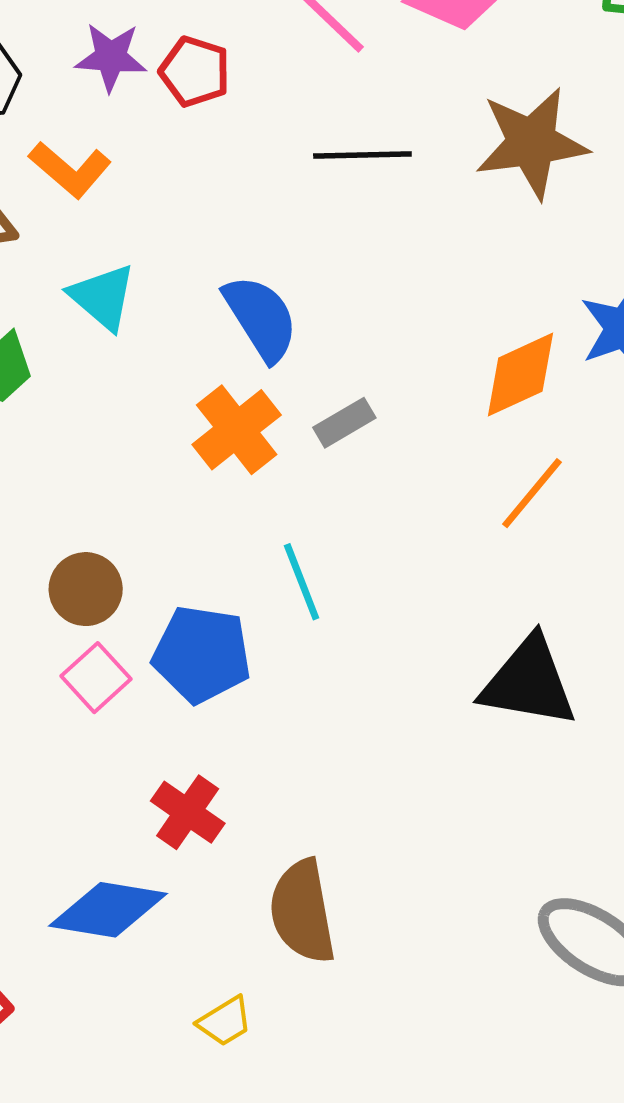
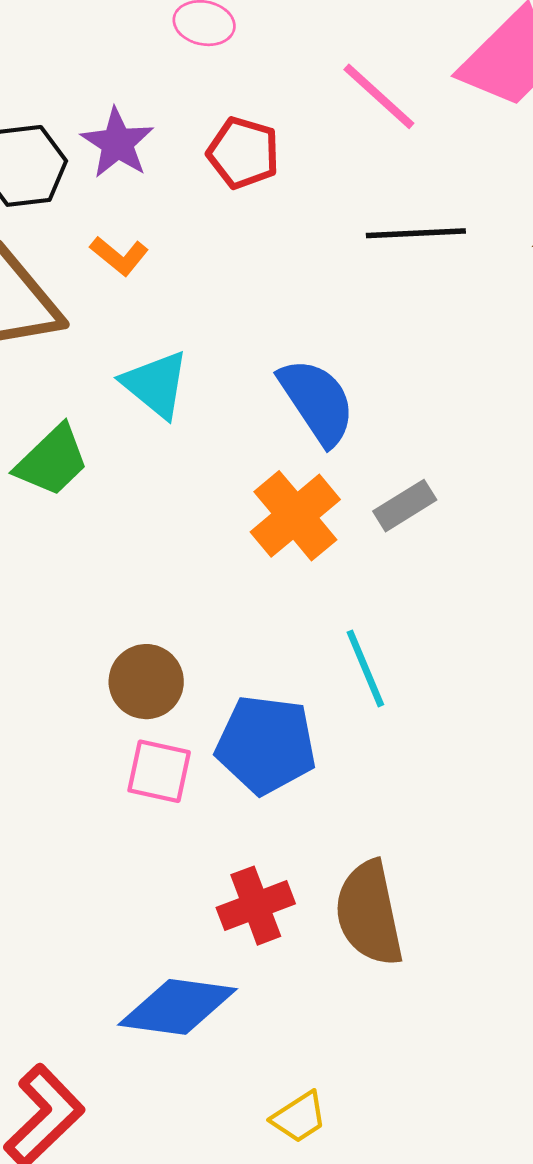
purple star: (111, 57) -> (117, 143), moved, turned 30
orange L-shape: (70, 170) -> (119, 256), size x0.7
pink square: (96, 678) -> (159, 771), turned -34
red cross: (188, 812) -> (256, 906), turned 36
brown semicircle: (302, 912) -> (369, 913), moved

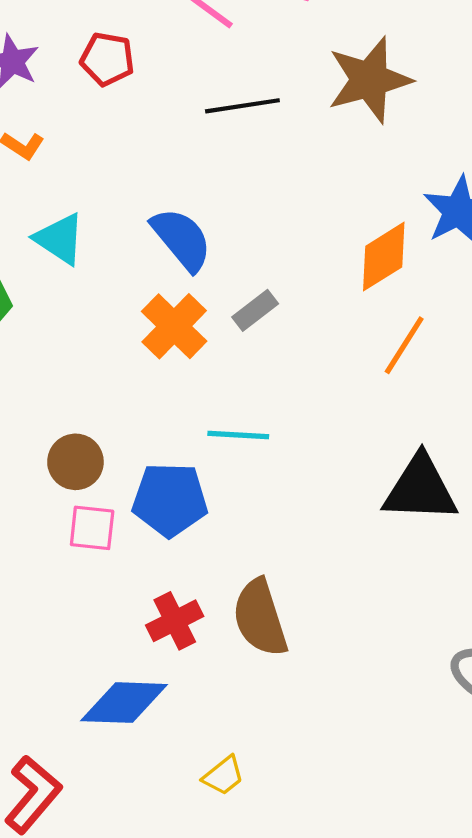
cyan line: (365, 668) -> (238, 435), turned -58

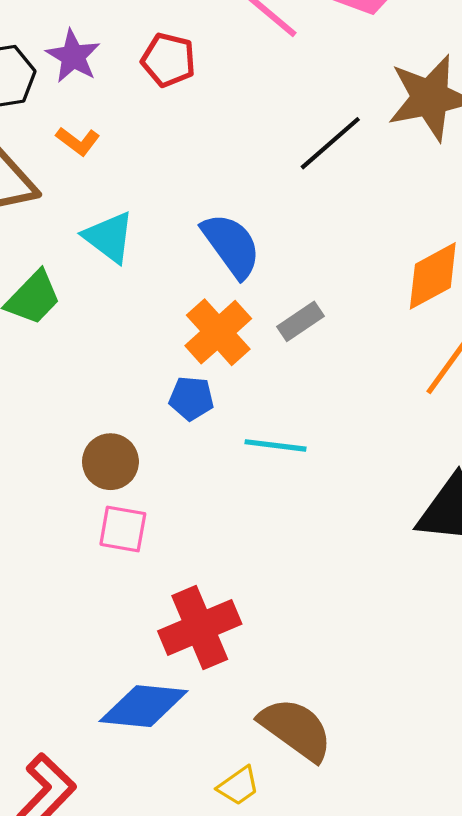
black line: (242, 106) -> (330, 143), moved, turned -36
blue pentagon: (170, 500) -> (191, 398), moved, size x0.6
brown semicircle: (260, 618) -> (296, 729), moved, turned 140
red cross: (175, 621) -> (200, 627), size x1.4

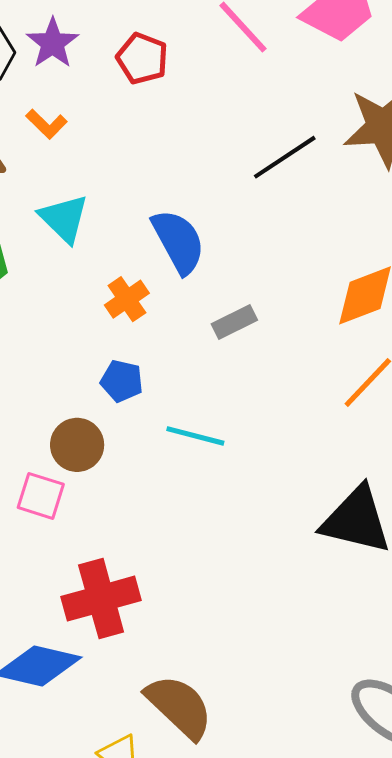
orange cross: (218, 332) -> (127, 299), moved, size x0.7
brown circle: (110, 462) -> (77, 445), moved

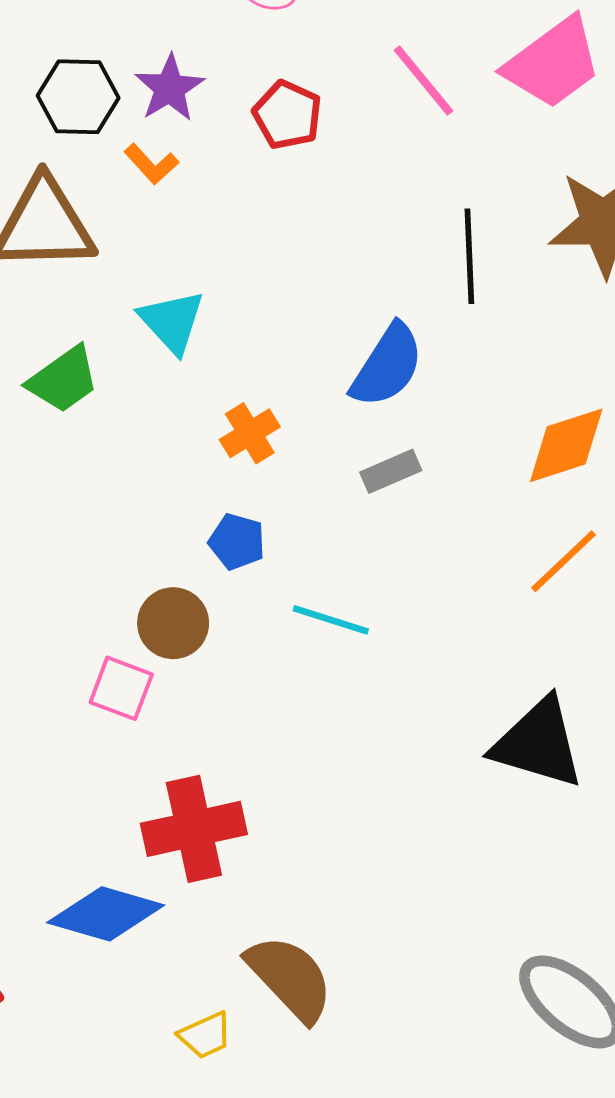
orange L-shape: (46, 124) -> (151, 164), moved
black line: (285, 157) -> (469, 256), turned -62
blue semicircle: (178, 241) -> (387, 366), moved, turned 58

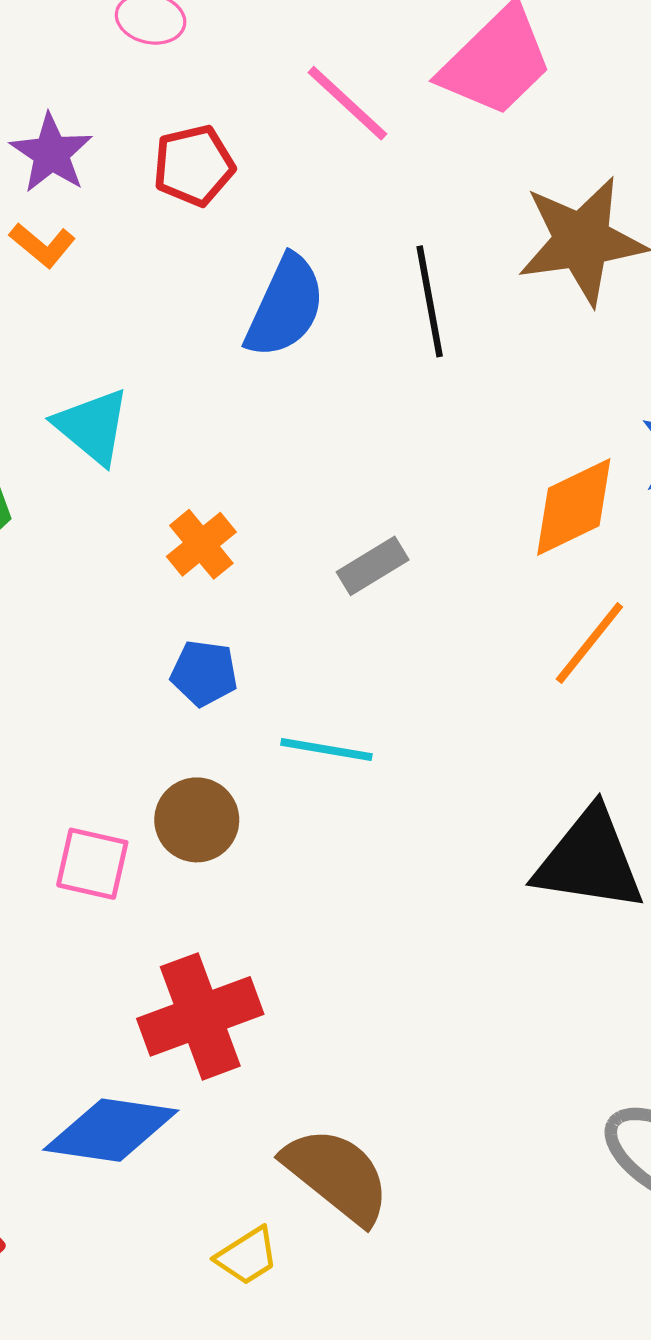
red pentagon: (287, 115) -> (194, 166), turned -30
blue semicircle: (387, 366) -> (285, 307), moved
brown circle: (173, 623) -> (197, 820), moved

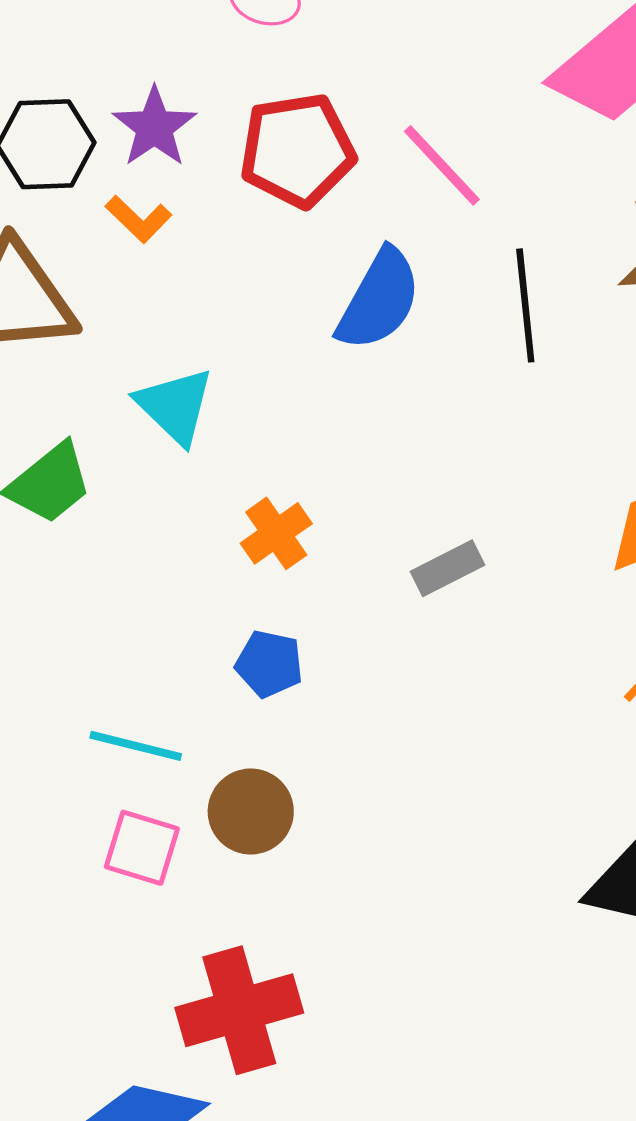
pink line: (347, 103) -> (442, 165), moved
red pentagon: (194, 166) -> (297, 150), size x1.4
cyan line: (326, 749) -> (136, 746), moved

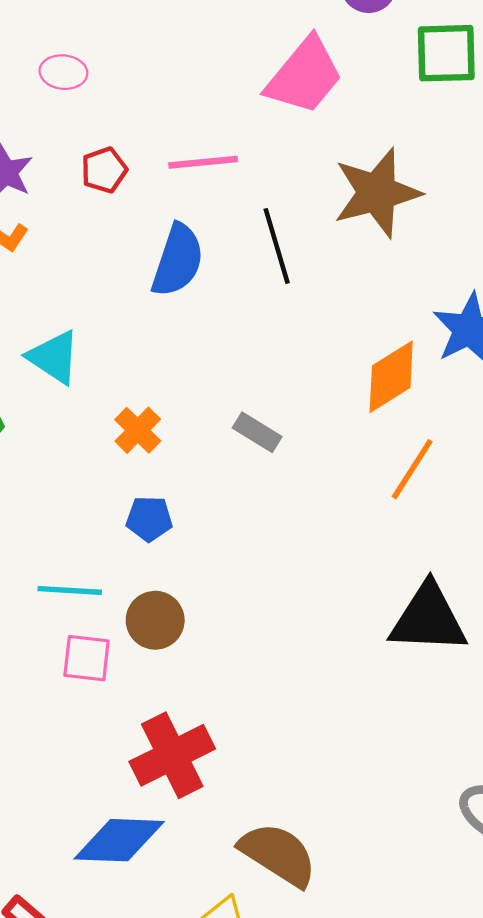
red pentagon: (297, 150) -> (104, 170), size x0.6
pink line: (442, 165) -> (203, 162), turned -42
gray rectangle: (448, 568) -> (257, 432), turned 69

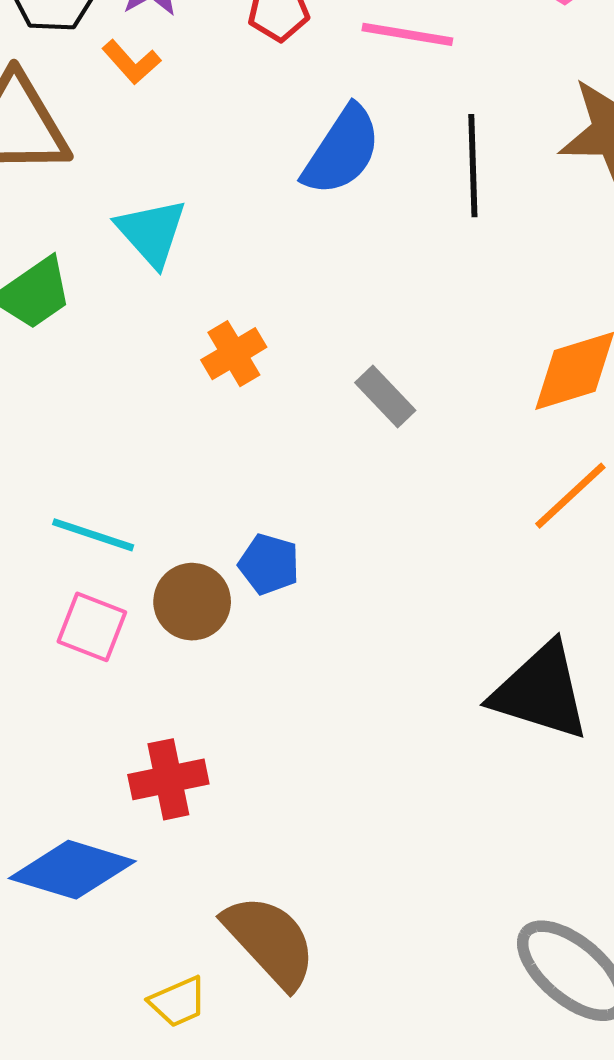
blue pentagon: (149, 519) -> (269, 564), moved
red cross: (172, 755) -> (168, 779), size x0.7

